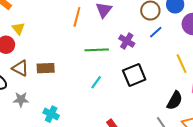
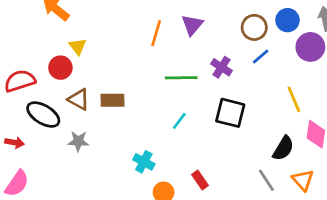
black square: (134, 75) -> (230, 113), turned 35
cyan cross: (51, 114) -> (144, 162), moved

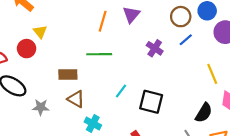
green line: (181, 78) -> (99, 54), moved
brown triangle: (79, 99) -> (76, 99), moved
black square: (230, 113) -> (151, 102), moved

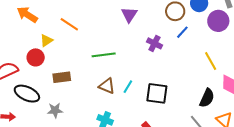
orange line: (103, 21) -> (69, 24), moved, turned -66
yellow triangle: (40, 32) -> (46, 40), turned 40
brown rectangle: (68, 75) -> (62, 77), moved
brown triangle: (76, 99) -> (107, 86), moved

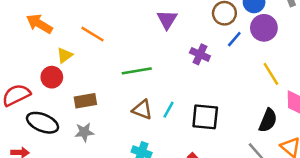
purple circle: (218, 21) -> (264, 28), moved
gray star: (55, 110) -> (84, 132), moved

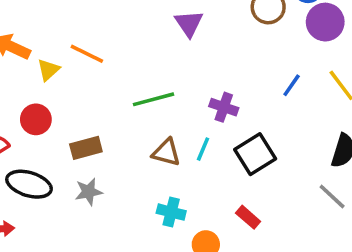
blue line: (234, 39) -> (292, 85), moved
purple cross: (200, 54) -> (224, 107), moved
yellow triangle: (65, 55) -> (48, 70), moved
black square: (205, 117) -> (255, 154), turned -32

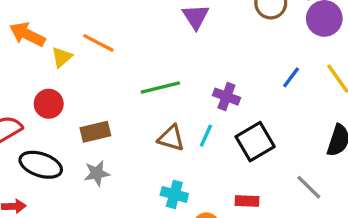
gray line: (332, 197) -> (309, 187), moved
red rectangle: (248, 217) -> (247, 201), turned -40

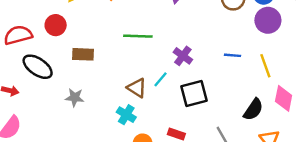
blue line: (291, 77) -> (232, 55), turned 42
brown triangle: (171, 138) -> (137, 88), moved
gray star: (97, 173) -> (75, 98), moved

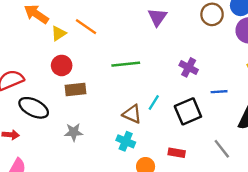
red circle: (56, 25) -> (62, 65), moved
blue line: (232, 55) -> (219, 92), moved
purple cross: (183, 56) -> (189, 67), moved

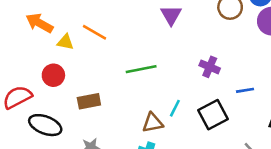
yellow triangle: (59, 33) -> (65, 42), turned 49
red circle: (62, 65) -> (53, 75), moved
brown triangle: (132, 114) -> (153, 123), turned -30

